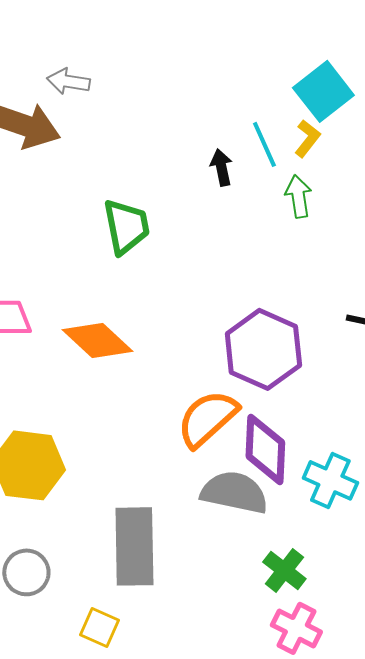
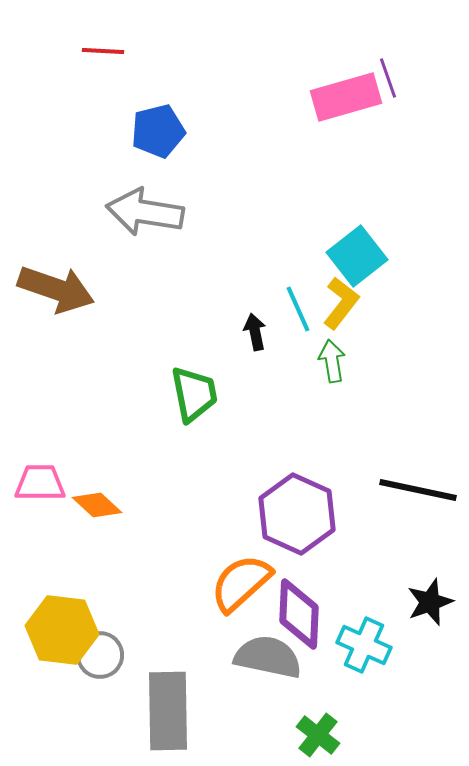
gray arrow: (68, 81) -> (145, 212), moved, size x1.8
yellow L-shape: (307, 138) -> (341, 303), size x1.4
green trapezoid: (126, 226) -> (194, 394), moved
orange diamond: (97, 340) -> (97, 505), moved, size x0.7
gray circle: (26, 572) -> (100, 655), moved

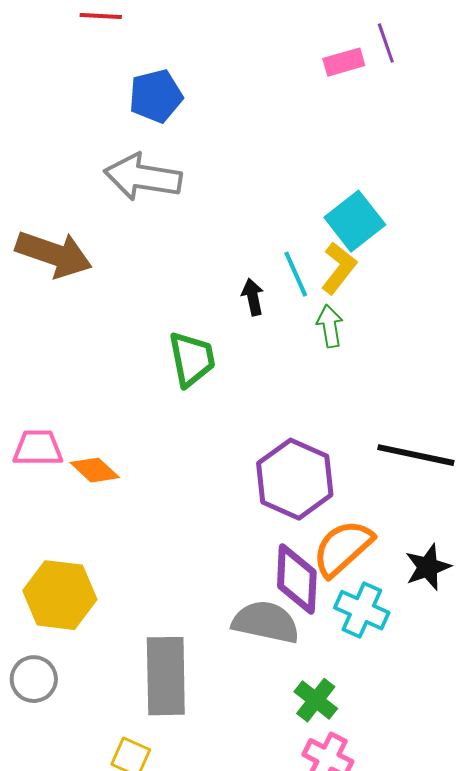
pink rectangle: (346, 97) -> (344, 62), size x0.6
orange semicircle: (241, 583) -> (343, 548), moved
gray circle: (100, 655) -> (34, 679), moved

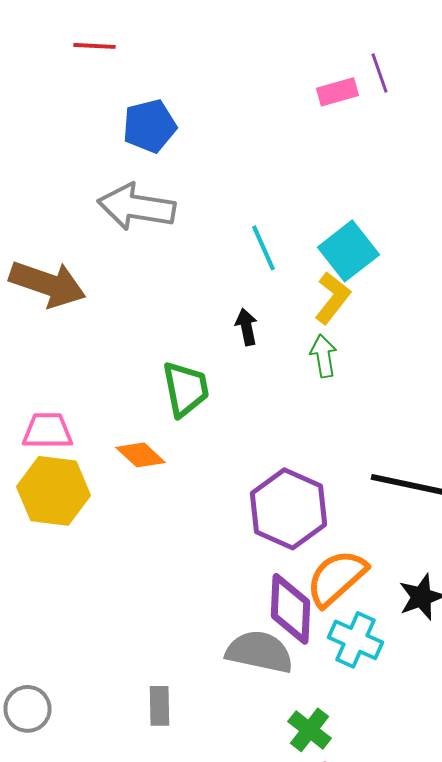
cyan line: (296, 274) -> (264, 248), moved
pink trapezoid: (38, 448) -> (48, 431), moved
orange diamond: (95, 470) -> (140, 455), moved
yellow hexagon: (60, 595) -> (54, 491), moved
gray rectangle: (166, 676) -> (160, 706), size x0.5

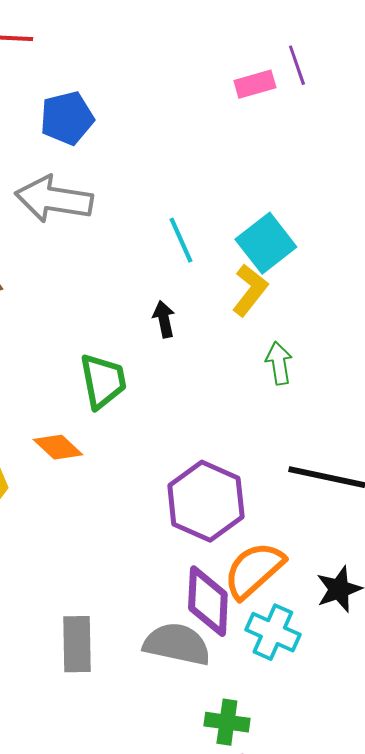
green arrow: (324, 356) -> (279, 363), moved
gray rectangle: (160, 706) -> (77, 644), moved, size x1.4
green cross: (310, 730) -> (227, 722), turned -30

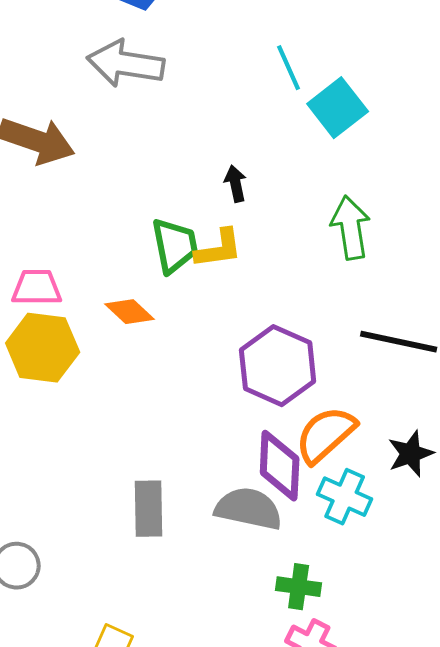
cyan line: (181, 240) -> (289, 68), moved
yellow L-shape: (250, 290) -> (219, 249), moved, turned 44
green arrow: (279, 363) -> (351, 228), size x1.5

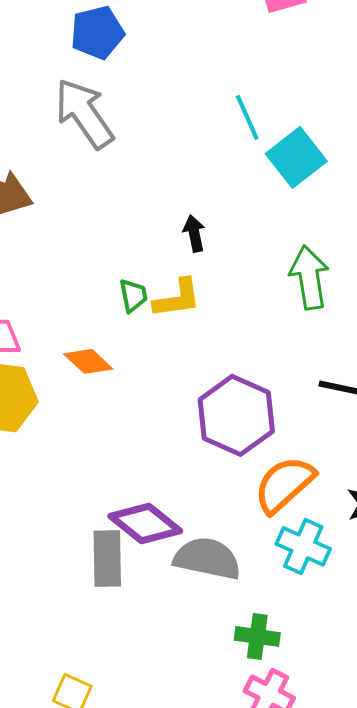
gray arrow: (126, 64) -> (84, 113), turned 46
green trapezoid: (175, 246) -> (133, 295), size x0.6
purple diamond: (280, 466) -> (145, 523), moved, turned -54

